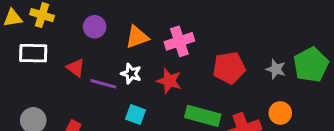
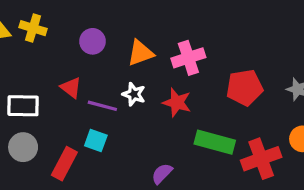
white rectangle: (33, 53) -> (23, 106), moved
cyan square: (136, 114) -> (96, 141), moved

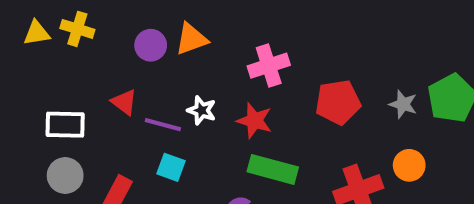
orange triangle: (140, 53) -> (191, 39), moved
cyan square: (96, 141) -> (171, 167), moved
green rectangle: (215, 142) -> (273, 169), moved

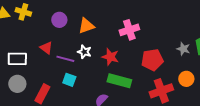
orange triangle: (191, 39) -> (86, 26), moved
pink cross: (269, 66) -> (129, 30), moved
red pentagon: (338, 102) -> (152, 60), moved

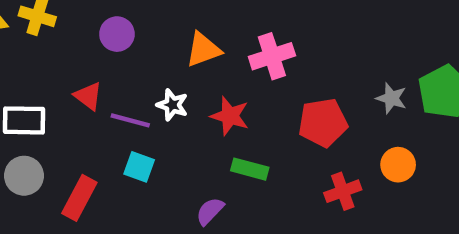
orange triangle: (86, 26) -> (203, 50), moved
green rectangle: (119, 81) -> (250, 169), size x0.7
red cross: (161, 91) -> (343, 191), size x0.7

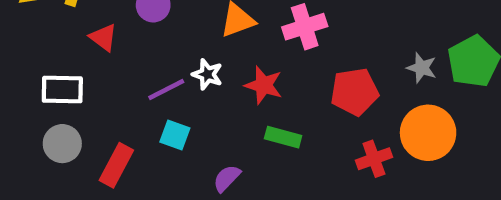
red triangle: (88, 96) -> (103, 38), moved
purple line: (130, 120) -> (166, 90), turned -42
orange circle: (398, 165) -> (428, 133), size x1.6
purple semicircle: (210, 211) -> (227, 178), moved

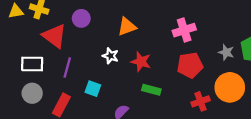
pink cross: (305, 27) -> (184, 30), moved
red triangle: (103, 38) -> (54, 36), size x1.6
purple line: (166, 90) -> (67, 68), moved, turned -48

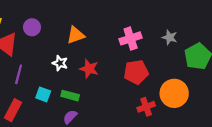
gray star: (226, 52) -> (170, 37), moved
green rectangle: (151, 90) -> (70, 96), moved

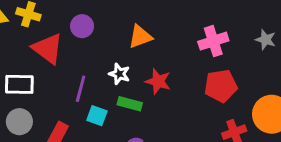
purple line: (19, 74) -> (81, 89), moved
green rectangle: (70, 96) -> (130, 104), moved

